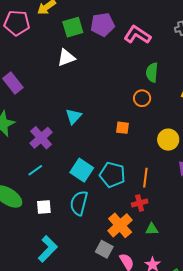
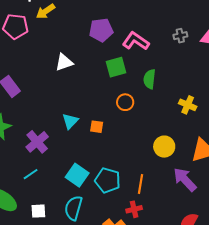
green square: (73, 27) -> (116, 67), moved
orange circle: (142, 98) -> (125, 102), moved
orange square: (122, 128) -> (97, 127), moved

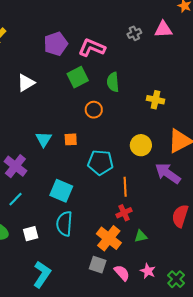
cyan pentagon: (108, 180) -> (100, 162), moved

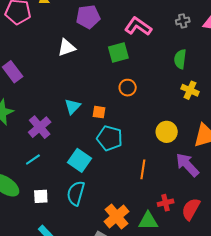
purple pentagon: (56, 44) -> (88, 17), moved
green semicircle: (113, 82) -> (180, 59), moved
cyan pentagon: (100, 162) -> (110, 138), moved
red cross: (124, 213) -> (166, 203), moved
green triangle: (141, 236) -> (148, 221), size x1.5

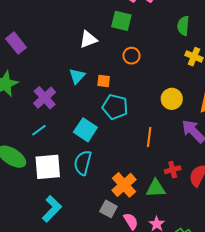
white triangle: (66, 48) -> (88, 39), moved
green square: (118, 52) -> (121, 21), turned 30
white square: (41, 196) -> (48, 167), size x1.8

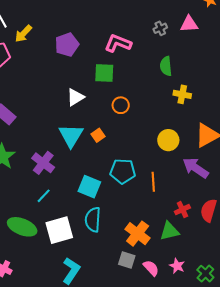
cyan triangle: (77, 76) -> (71, 136), size x1.5
orange square: (104, 81) -> (98, 135), turned -32
cyan pentagon: (115, 107) -> (123, 171), moved

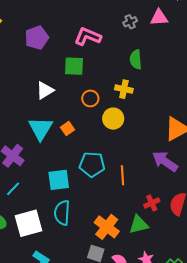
yellow cross: (182, 94) -> (124, 89), moved
yellow circle: (168, 140) -> (113, 119), moved
cyan square: (89, 187) -> (59, 180), turned -30

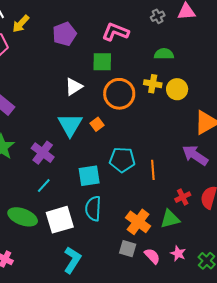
green semicircle: (136, 60) -> (164, 54), turned 96
orange circle: (90, 98) -> (119, 94), size x1.8
yellow circle: (113, 119) -> (177, 89), moved

